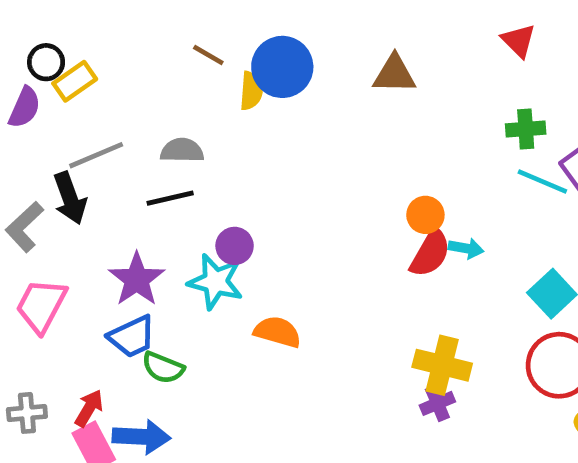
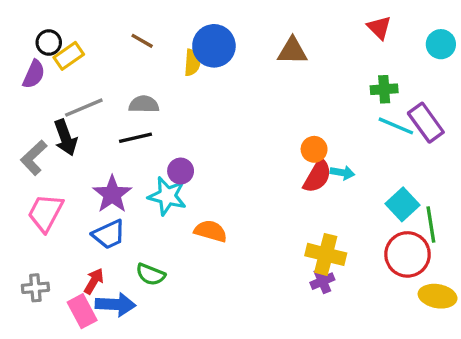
brown line: (208, 55) -> (142, 41), moved
green semicircle: (163, 368) -> (151, 274), moved
red arrow: (89, 408) -> (94, 281), moved

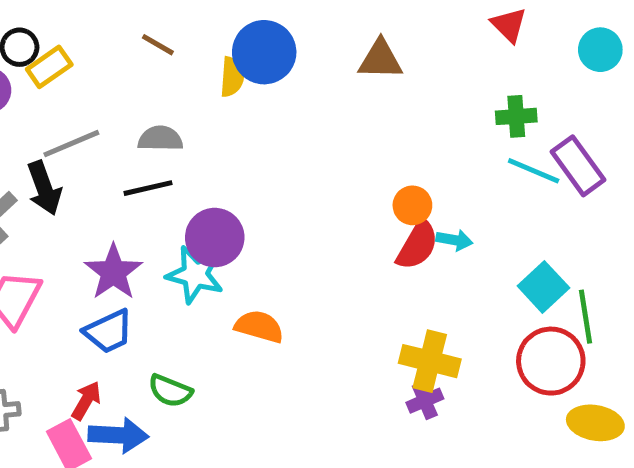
purple circle: (181, 171) -> (215, 238), size x1.5

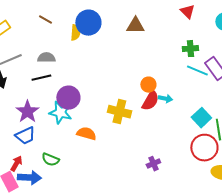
yellow cross: (430, 361) -> (119, 112), moved

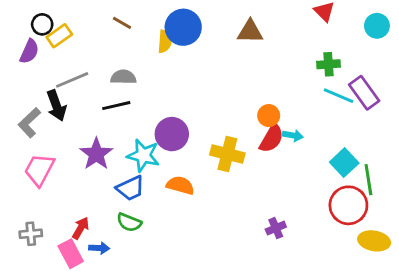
purple circle: (68, 98) -> (172, 134), moved
blue trapezoid: (25, 136) -> (130, 188), moved
blue arrow: (29, 178) -> (99, 248), size x0.6

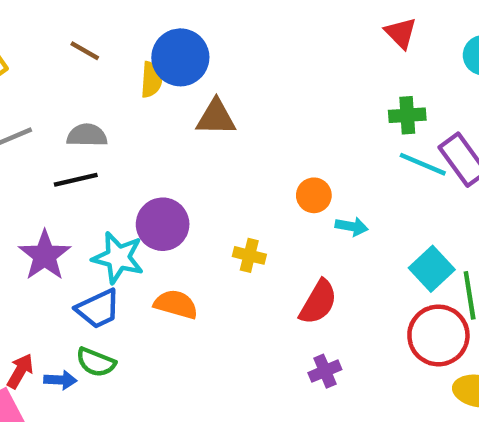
brown triangle: (250, 31) -> (216, 117), moved
red semicircle: (272, 138) -> (318, 302), moved
yellow cross: (227, 154) -> (249, 255), size x0.6
blue arrow: (99, 248) -> (60, 380), moved

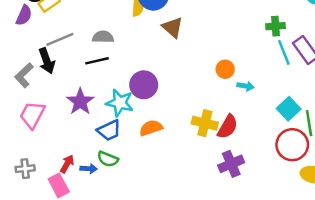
brown triangle: (216, 117) -> (172, 27), turned 40
cyan line: (423, 164) -> (284, 52), turned 45
yellow cross: (249, 255) -> (205, 123), moved, size x1.5
orange semicircle: (176, 304) -> (151, 128), turned -35
purple cross: (325, 371) -> (231, 164), size x1.5

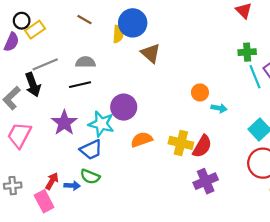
orange semicircle: (151, 128) -> (142, 140), moved

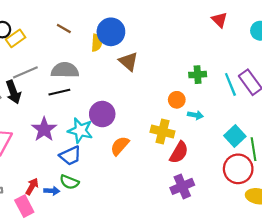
green cross: (247, 52) -> (198, 75), moved
gray semicircle: (86, 62) -> (65, 70), size x1.4
orange semicircle: (142, 140) -> (120, 146), turned -30
yellow cross: (181, 143) -> (162, 132), moved

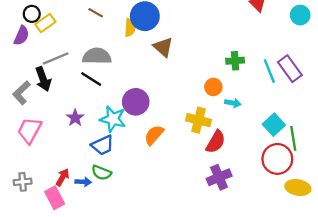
black line: (59, 92) -> (91, 79), turned 45
purple star: (44, 129) -> (75, 118), size x0.7

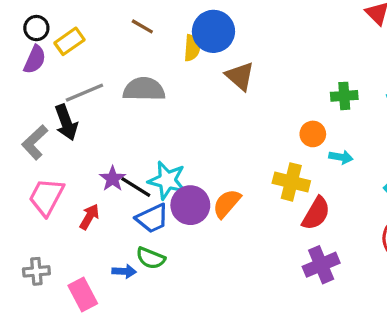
black circle: (32, 14) -> (36, 28), moved
black line: (91, 79) -> (136, 187), moved
purple circle: (136, 102) -> (190, 205), moved
red arrow: (63, 177) -> (89, 217), moved

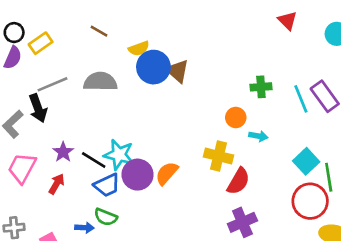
blue circle: (213, 31) -> (153, 67), moved
yellow semicircle: (192, 48) -> (139, 48), turned 66
purple star: (113, 179) -> (63, 152), moved

